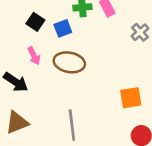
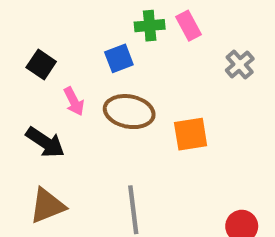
black square: (35, 22) -> (41, 65), moved
orange square: (131, 98) -> (191, 134), moved

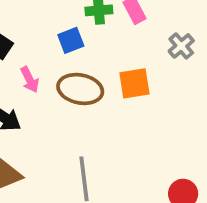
orange square: (191, 134) -> (134, 83), moved

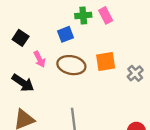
gray cross: (181, 46) -> (135, 73), moved

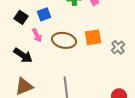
blue square: (65, 34) -> (44, 14), moved

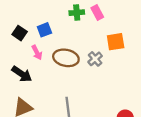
orange square: (93, 37) -> (116, 42), moved
gray cross: (118, 47) -> (95, 59), moved

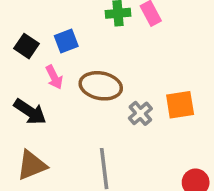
orange square: (116, 42) -> (180, 105), moved
gray cross: (95, 59) -> (140, 113), moved

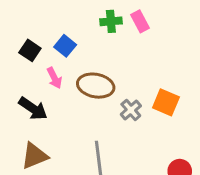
blue square: (66, 41) -> (65, 46), turned -30
orange square: (180, 105) -> (166, 102), turned 32

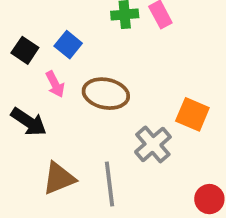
gray cross: (131, 110) -> (153, 144), moved, size x1.4
brown triangle: (35, 156) -> (59, 178), moved

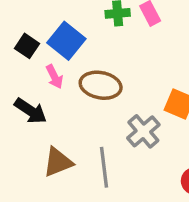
blue square: (68, 45) -> (66, 41), size x1.5

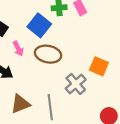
blue square: (66, 41) -> (39, 25), moved

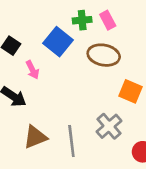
brown ellipse: (48, 54) -> (104, 55), moved
gray cross: (76, 84) -> (109, 126), moved

